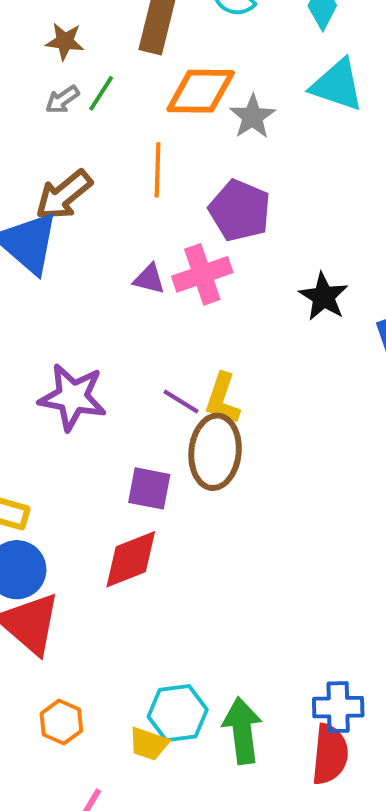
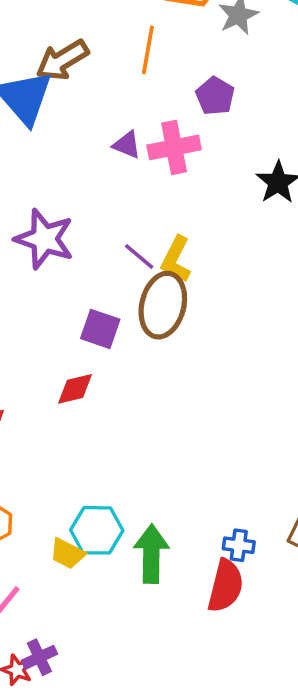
purple pentagon: (240, 210) -> (215, 96), size x0.7
red diamond: (131, 559) -> (75, 389), size x0.7
blue cross: (338, 707) -> (239, 545), size x0.7

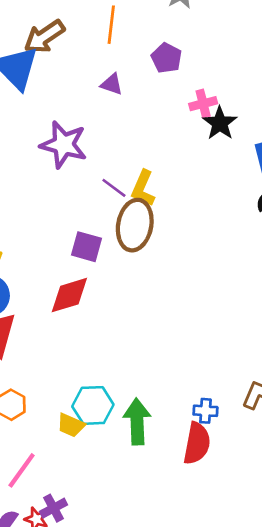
purple triangle: (127, 145) -> (112, 84), moved
pink cross: (174, 147) -> (203, 104), moved, size x0.7
purple star: (44, 239) -> (64, 145), moved
red diamond: (75, 389) -> (69, 295), size x1.4

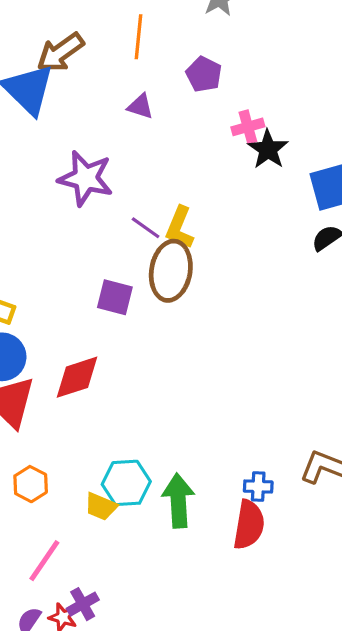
red diamond: (69, 295) -> (77, 377), moved

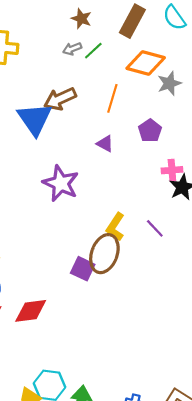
purple line: (146, 228) -> (155, 228), moved
purple square: (115, 297) -> (83, 269), moved

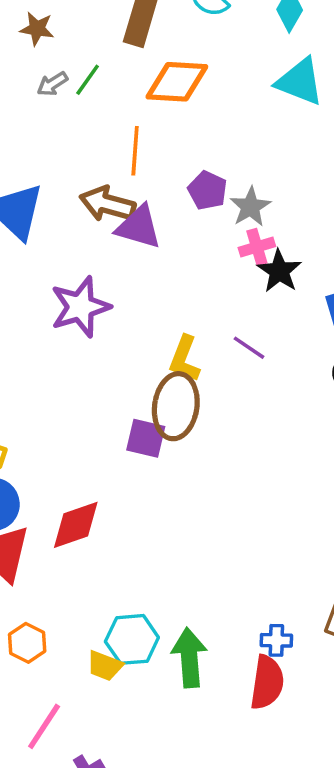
brown star: (81, 19) -> (37, 29), moved
gray star: (169, 83) -> (250, 207), moved
brown arrow: (60, 99) -> (107, 204), moved, turned 52
purple triangle: (105, 144) -> (139, 227), size x1.6
purple star: (61, 183) -> (80, 307), turned -30

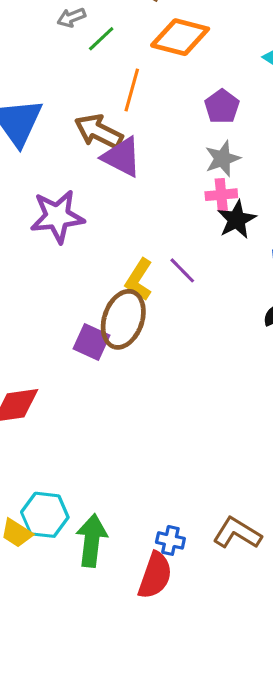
green line: (88, 80) -> (101, 39), moved
purple pentagon: (207, 190) -> (222, 107), moved
purple line: (249, 348) -> (182, 270), moved

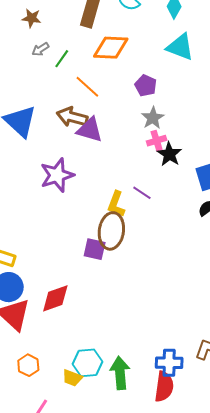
orange line: (132, 90) -> (87, 87), turned -52
blue cross: (170, 540) -> (169, 363), size x1.5

